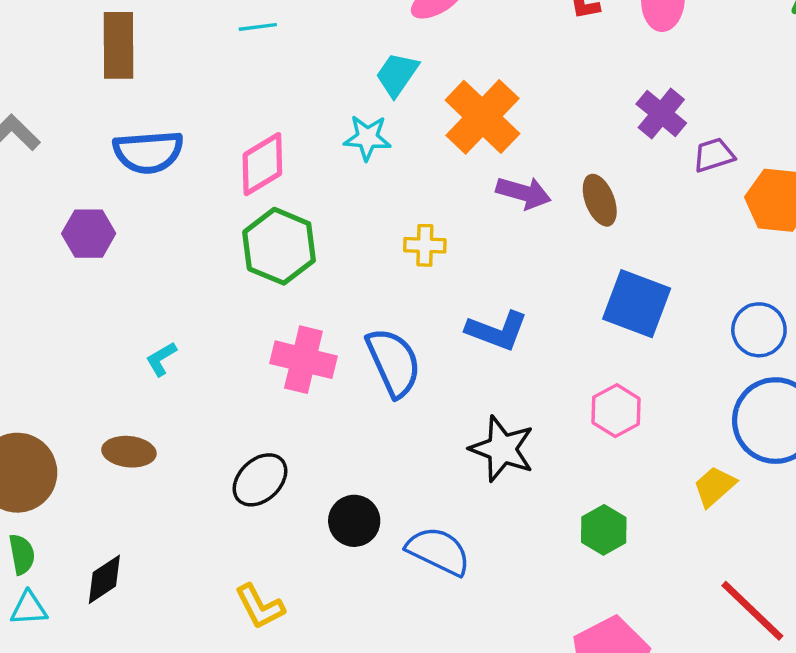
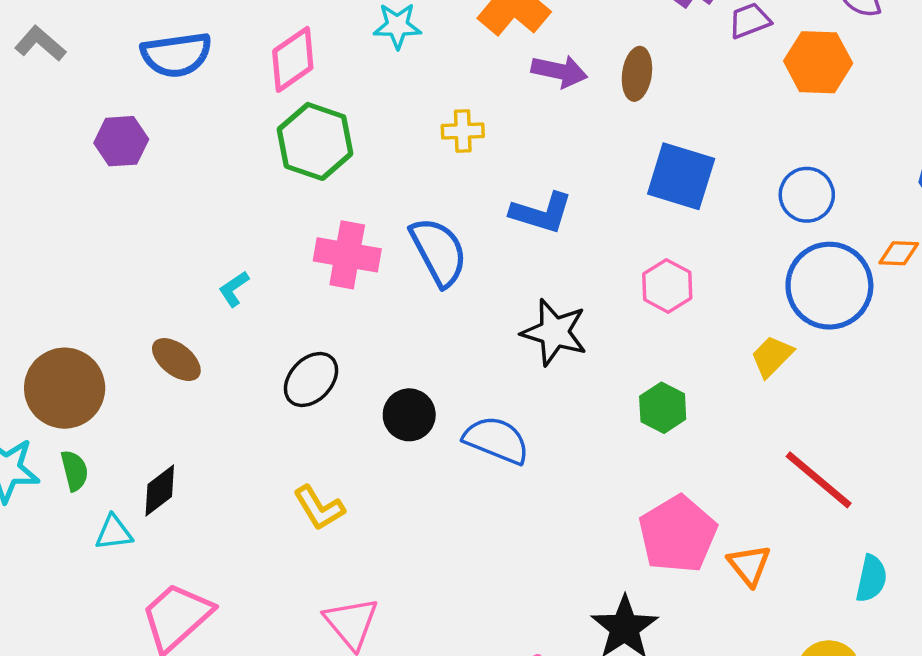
brown ellipse: (600, 200) -> (637, 74), turned 33
cyan L-shape: (161, 359) -> (234, 289), moved
brown ellipse: (129, 452) -> (176, 360), turned 36
cyan triangle: (29, 608) -> (114, 533), moved

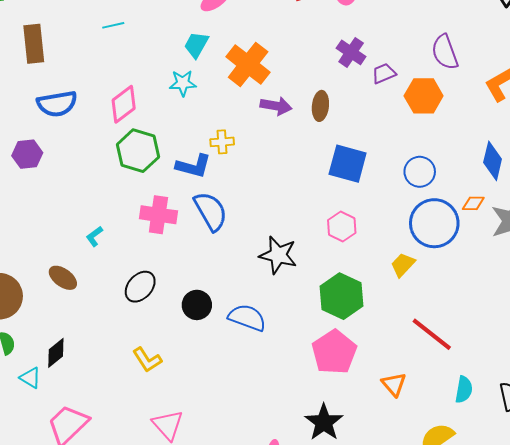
blue L-shape: (541, 213) -> (193, 166), moved
green hexagon: (663, 408) -> (341, 296), size x1.6
cyan triangle: (114, 533) -> (30, 378), turned 40
pink pentagon: (678, 534) -> (334, 352), moved

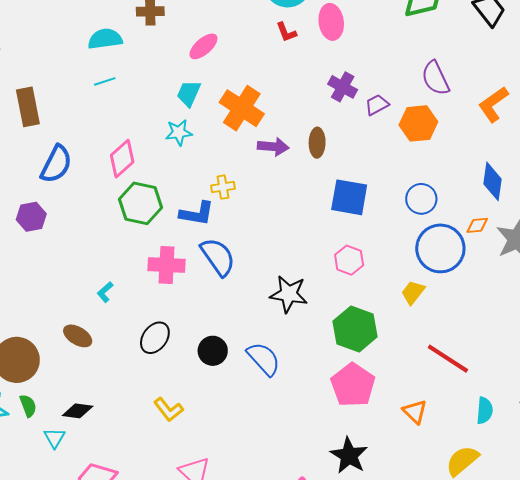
blue semicircle: (57, 104) -> (56, 164), turned -48
blue semicircle: (247, 318) -> (264, 359), turned 33
black diamond: (56, 353) -> (78, 411), turned 52
cyan triangle: (30, 378) -> (55, 438), turned 35

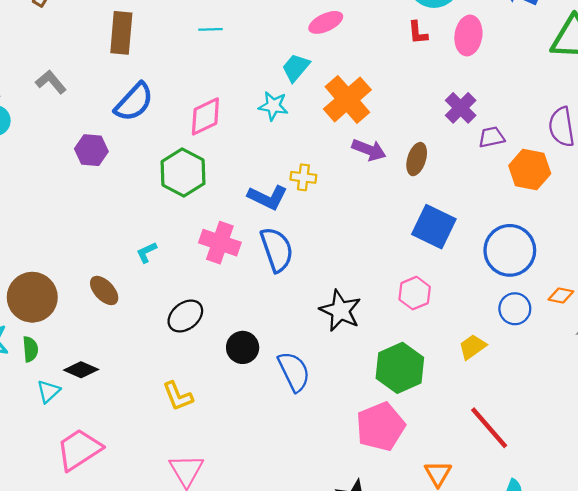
blue circle: (421, 199) -> (510, 250), size x1.5
green hexagon: (140, 203) -> (183, 173), moved
blue circle: (440, 248) -> (515, 309), size x0.6

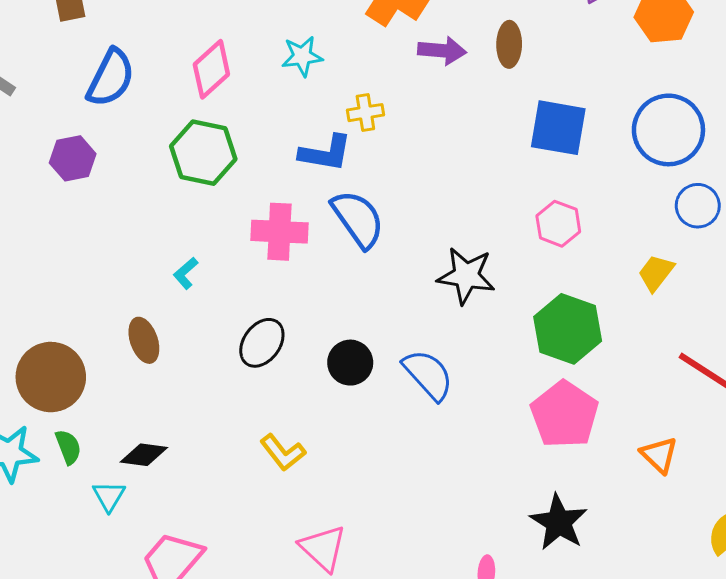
cyan star: (273, 106) -> (302, 56), moved
brown ellipse: (104, 290) -> (144, 340), turned 40

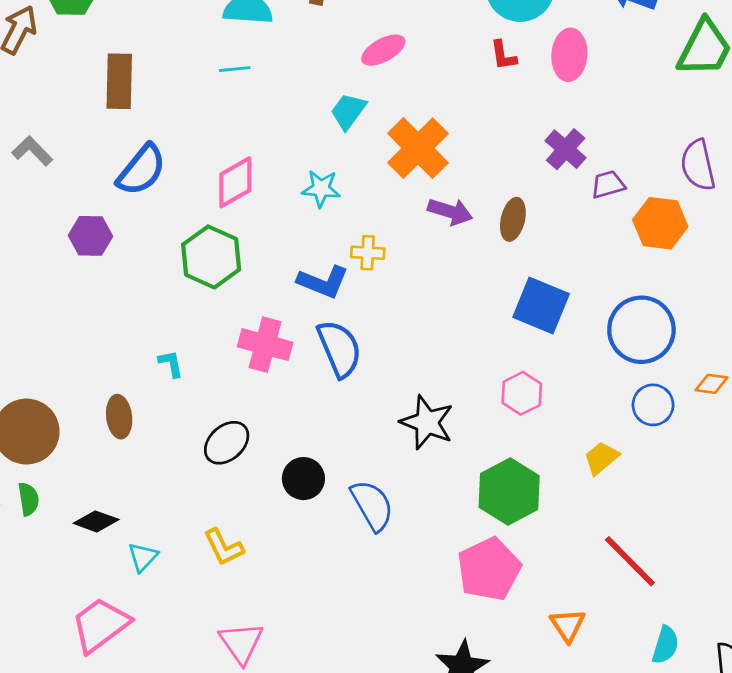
cyan L-shape: (186, 273) -> (171, 364), turned 108
cyan triangle: (109, 496) -> (143, 557), moved

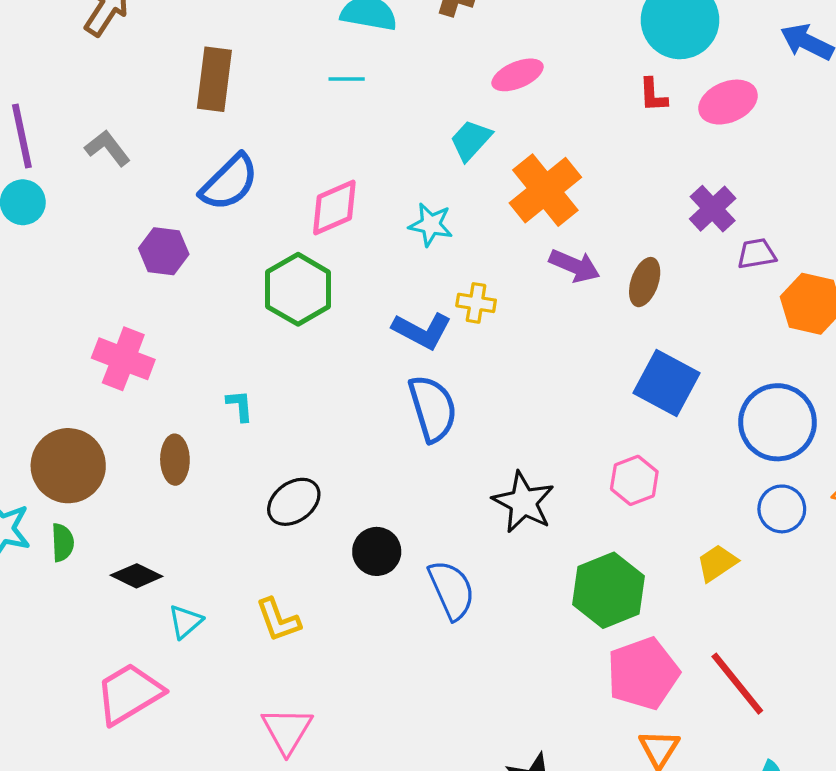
pink ellipse: (569, 55) -> (728, 102), turned 57
pink cross: (265, 345) -> (123, 359), moved
pink pentagon: (489, 569) -> (643, 673), moved

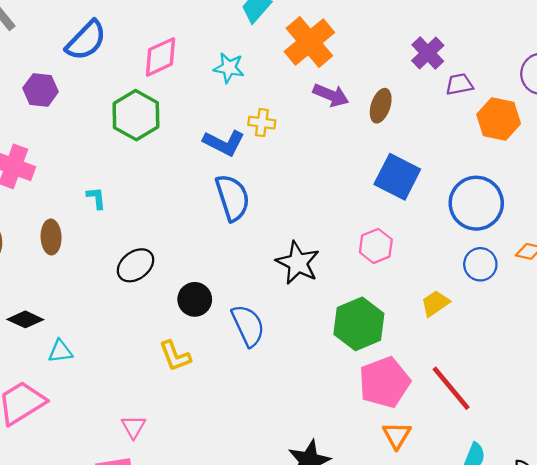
yellow L-shape: (278, 620) -> (175, 356), moved
cyan triangle: (185, 622) -> (60, 351), turned 35
pink triangle: (287, 730) -> (133, 427), size x0.7

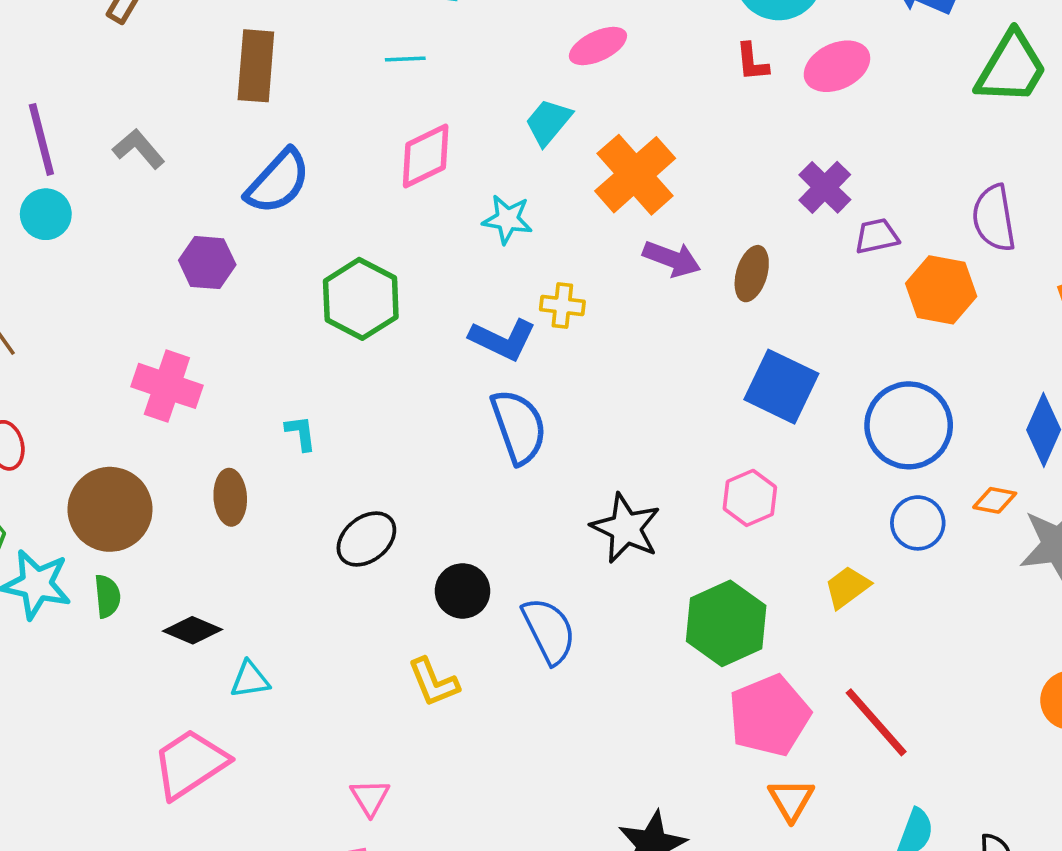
pink diamond: (161, 57) -> (426, 156), moved

